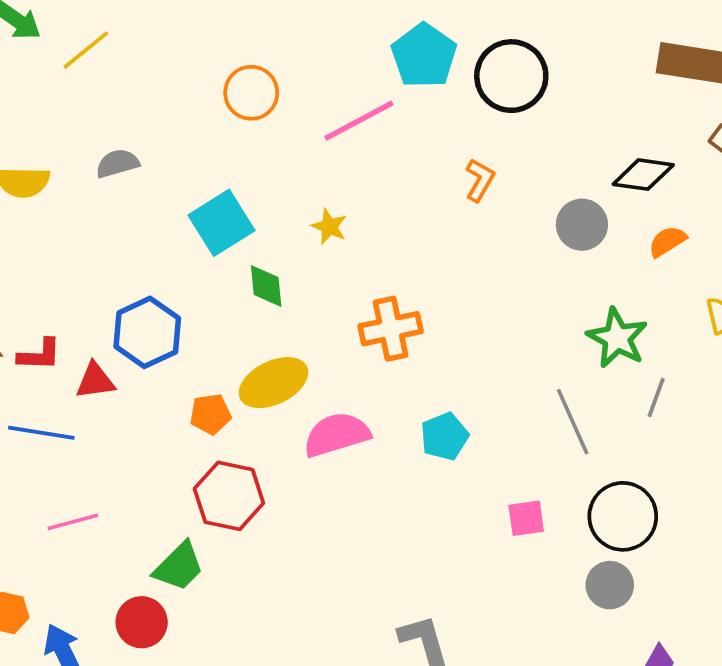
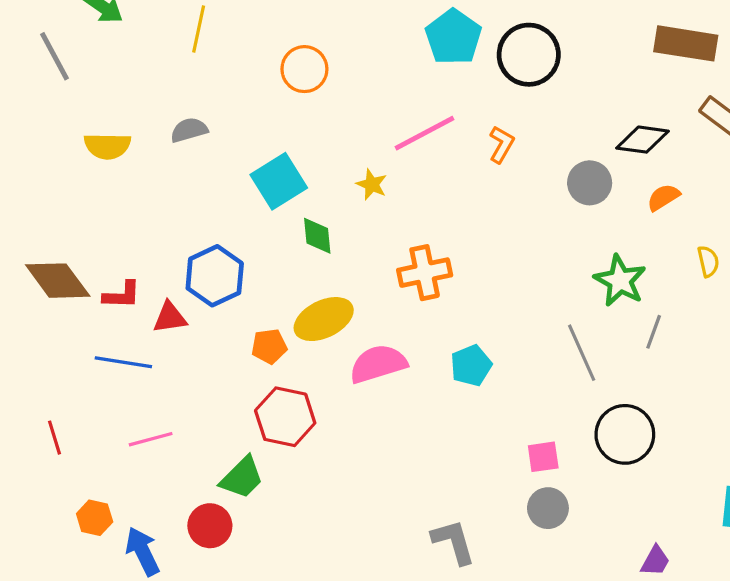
yellow line: (86, 50) -> (199, 29), moved, turned -39
pink line: (359, 121) -> (425, 133), moved
pink square: (526, 518) -> (543, 457), moved
gray circle: (610, 585) -> (548, 508), moved

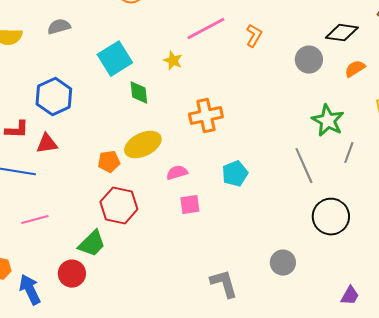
blue hexagon: (215, 276) -> (54, 97), moved
pink semicircle: (378, 364) -> (177, 173), size x0.6
pink square: (543, 457) -> (190, 205), moved

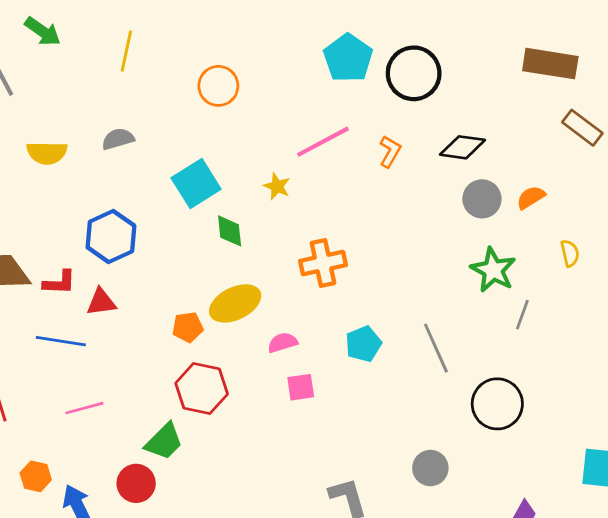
black diamond: (342, 33) -> (462, 147), moved
gray circle: (309, 60) -> (482, 199), moved
gray line: (304, 166) -> (436, 348), moved

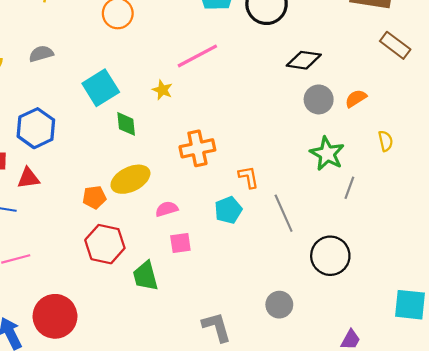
orange L-shape: (390, 151) -> (248, 177), moved, turned -40
green trapezoid: (164, 442) -> (145, 276), moved, turned 120
red circle: (136, 483) -> (55, 316), size x1.5

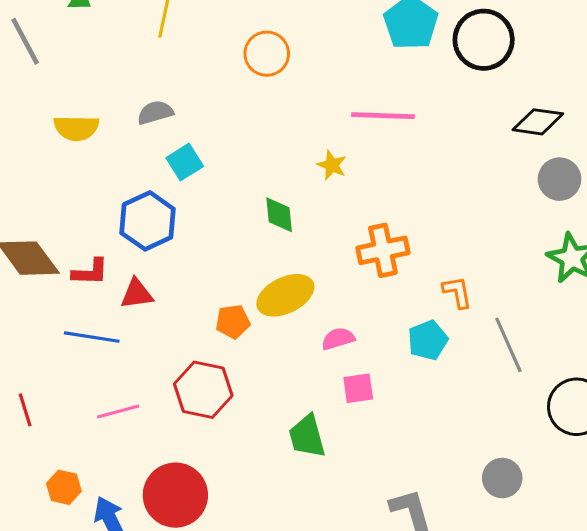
pink line: (197, 56) -> (383, 116), turned 30
cyan square: (101, 88) -> (185, 162), moved, size x0.7
red hexagon: (105, 244) -> (203, 390), moved

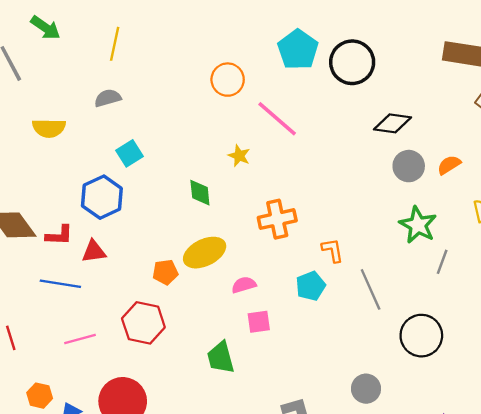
orange circle: (267, 54) -> (228, 80), moved
gray semicircle: (155, 113) -> (108, 98), moved
pink line: (383, 116) -> (277, 119), turned 39

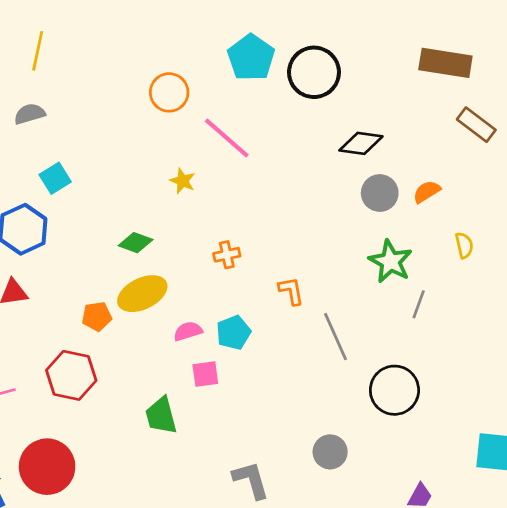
green diamond: (200, 193) -> (136, 243), moved, turned -64
orange cross: (277, 219) -> (227, 255), size x0.6
cyan pentagon: (311, 286) -> (234, 333), moved

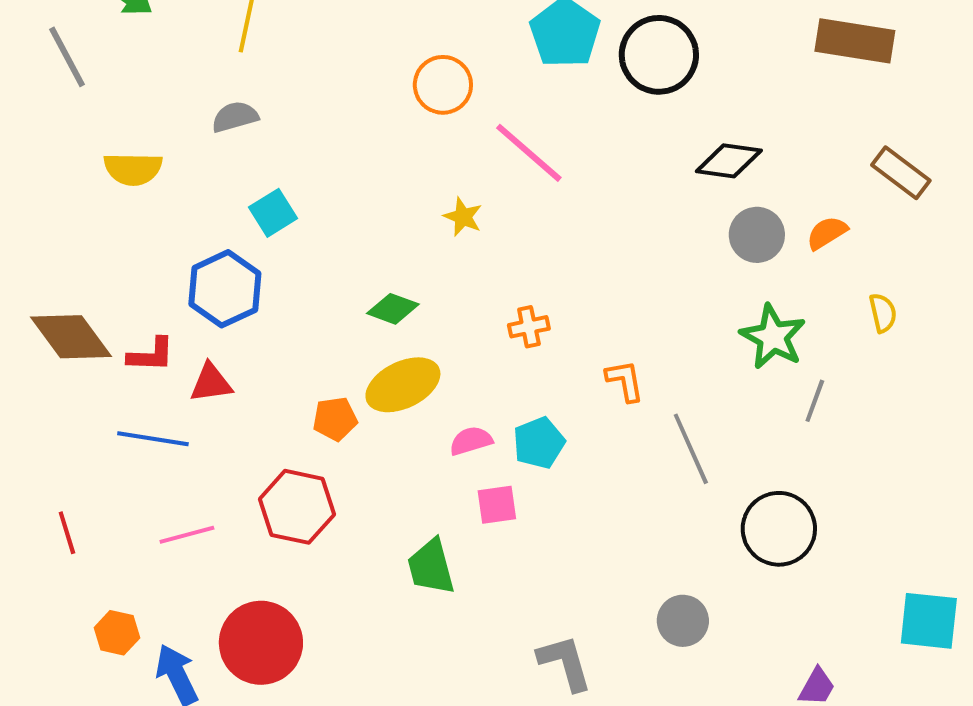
brown rectangle: (476, 125) -> (901, 173), moved

